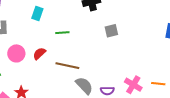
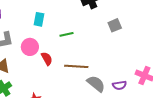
pink circle: (16, 53) -> (30, 47), moved
red semicircle: (39, 54) -> (47, 59), turned 112

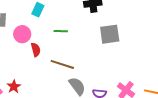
gray square: (115, 25) -> (110, 34), size x1.5

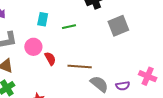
green line: (61, 31) -> (69, 27), moved

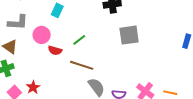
green line: (69, 27) -> (79, 40), moved, turned -40
red semicircle: (50, 59) -> (55, 50), turned 120

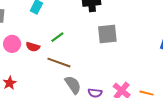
pink circle: (42, 35) -> (12, 44), moved

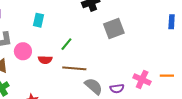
pink circle: (12, 44) -> (23, 51), moved

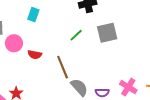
green line: (66, 44) -> (76, 35), moved
brown line: (74, 68) -> (63, 67), turned 55

